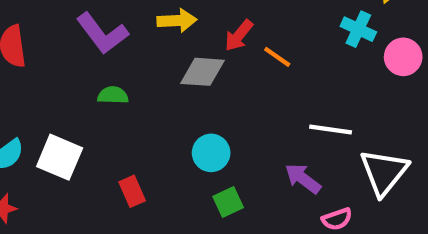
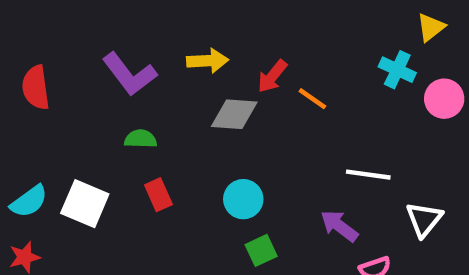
white triangle: (384, 172) -> (424, 219), size x0.7
red rectangle: (132, 191) -> (158, 195), moved

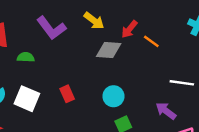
yellow arrow: (208, 61) -> (94, 21), turned 40
green semicircle: (141, 139) -> (26, 57), moved

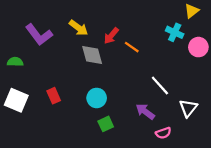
gray diamond: (109, 50) -> (92, 55), turned 70
white line: (182, 83) -> (160, 86), turned 40

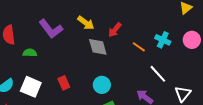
cyan cross: (175, 32) -> (163, 40), moved
orange line: (132, 47) -> (139, 47), moved

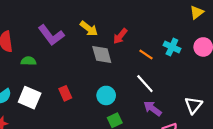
white line: (158, 74) -> (145, 84), moved

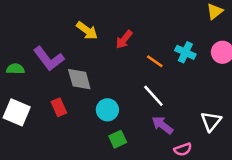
purple L-shape: (51, 35) -> (49, 59), moved
gray diamond: (102, 55) -> (79, 79), moved

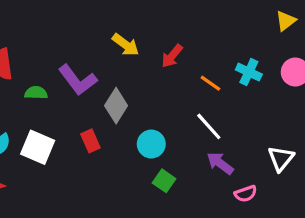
gray diamond: (79, 79) -> (116, 106), turned 48
green square: (118, 139) -> (164, 181), turned -30

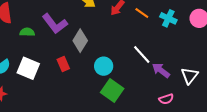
orange line: (210, 83) -> (142, 13), moved
purple arrow: (220, 163) -> (161, 70), moved
green square: (164, 181) -> (112, 91), size x1.5

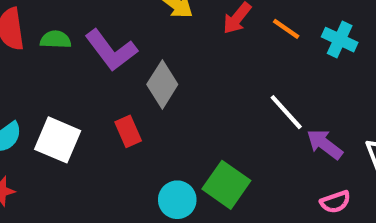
green semicircle: (27, 32) -> (56, 40), moved
cyan circle: (104, 66) -> (177, 200), moved

